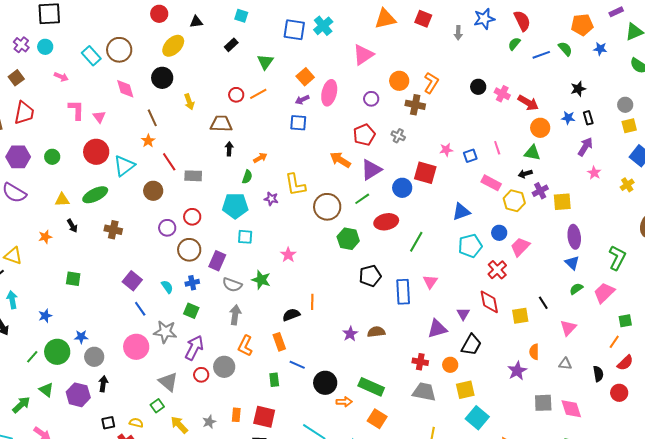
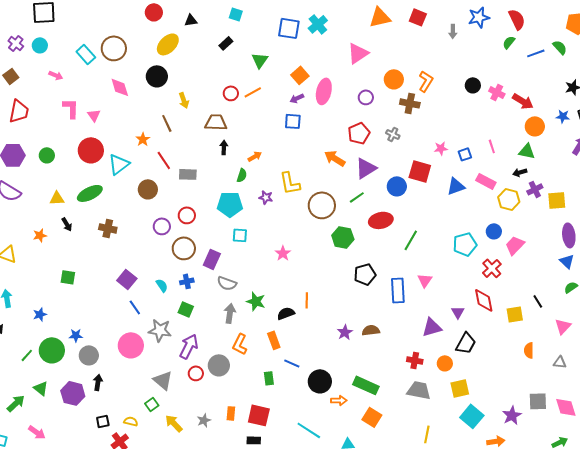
brown line: (152, 118) -> (167, 123), moved
blue triangle: (461, 212) -> (456, 186), moved
green star: (261, 280) -> (256, 301), moved
purple star: (517, 371) -> (512, 415), moved

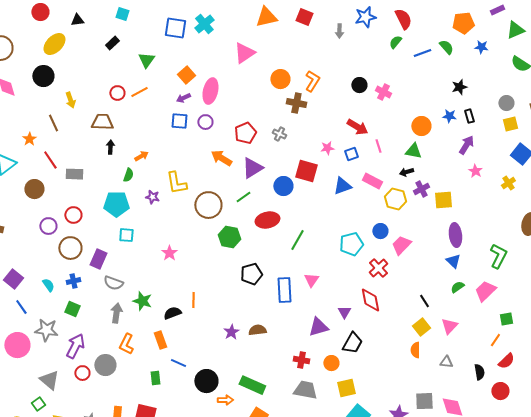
purple circle: (366, 97) -> (205, 122), moved
red arrow: (523, 101) -> (357, 127), moved
yellow square: (515, 314) -> (421, 327), moved, turned -30

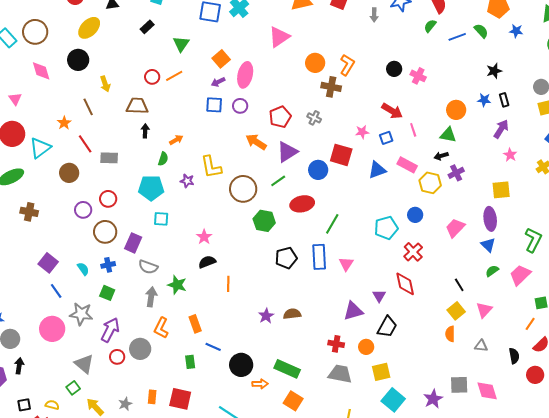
yellow square: (443, 200) -> (501, 190), moved
pink trapezoid: (401, 245) -> (455, 228), moved
blue rectangle: (284, 290) -> (319, 257), moved
black semicircle: (172, 313) -> (207, 262), moved

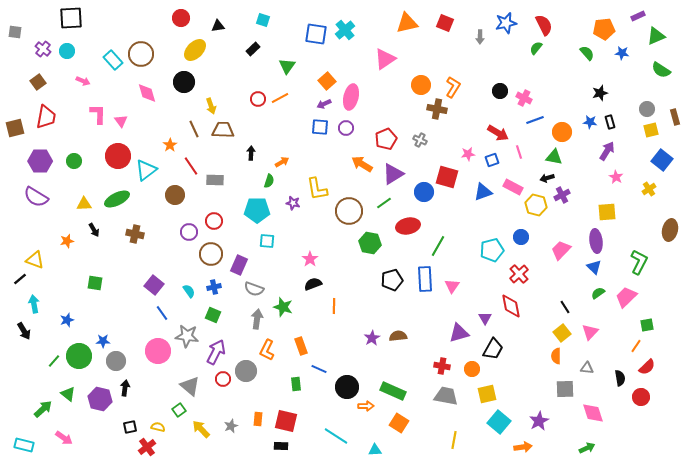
blue line: (457, 37) -> (535, 120), moved
brown trapezoid: (137, 106) -> (223, 130), moved
gray square: (459, 385) -> (565, 389), moved

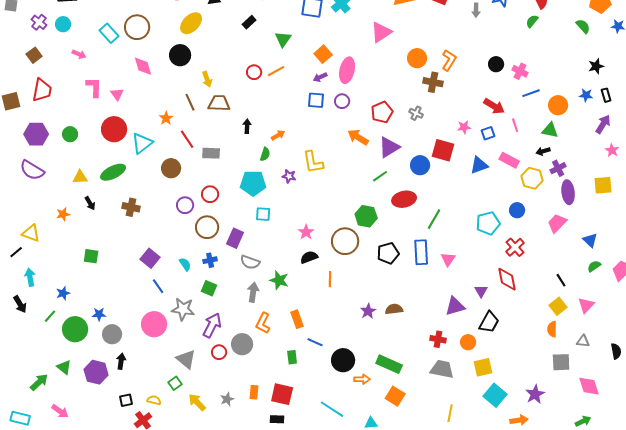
brown circle: (349, 211) -> (345, 241), moved
purple ellipse: (596, 241) -> (568, 192), moved
green line: (54, 361) -> (50, 316), moved

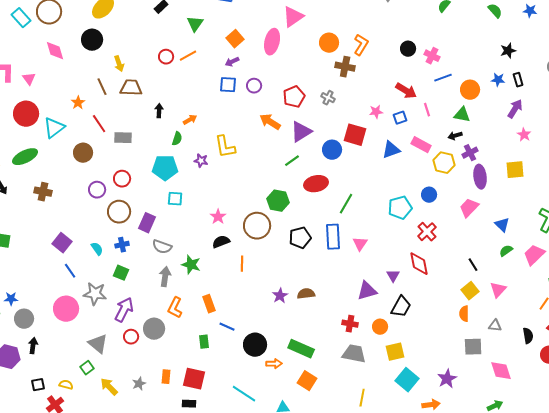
pink ellipse: (347, 70) -> (272, 42), moved

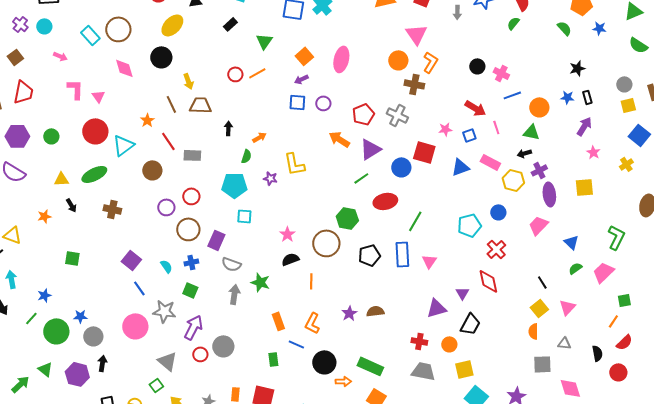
pink triangle: (293, 17) -> (416, 34), moved, turned -30
gray cross: (328, 98) -> (397, 115), size x1.5
orange L-shape: (175, 308) -> (312, 323), moved

